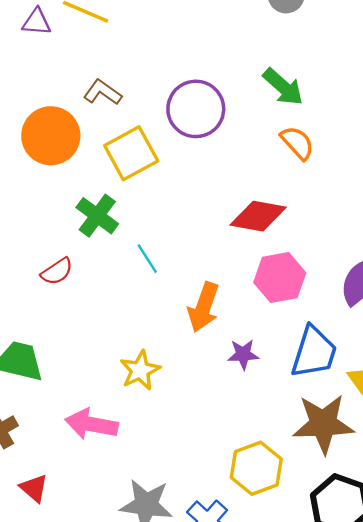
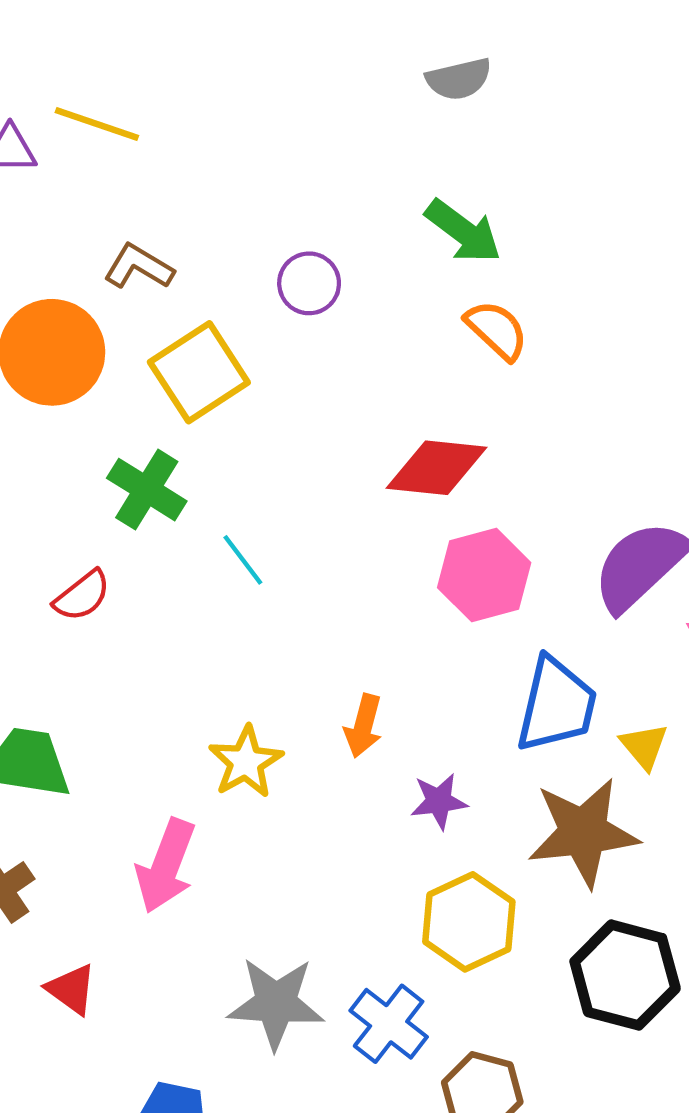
purple circle: (196, 109) -> (309, 283), size x0.6
orange arrow: (204, 307) -> (363, 726), moved, size x0.7
purple star: (243, 354) -> (439, 801), moved
pink arrow: (91, 424) -> (166, 866), turned -75

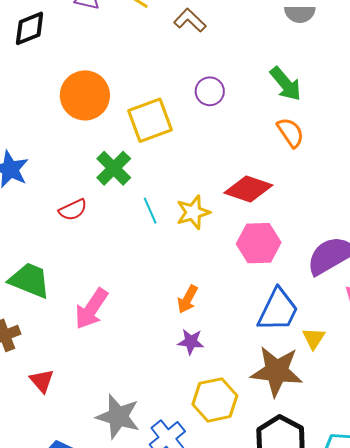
brown L-shape: (139, 267) -> (190, 20), moved
yellow star: (246, 762) -> (193, 212), moved
purple star: (439, 801) -> (191, 342), moved
pink arrow: (166, 866) -> (91, 309), moved
red triangle: (71, 989) -> (42, 381), moved

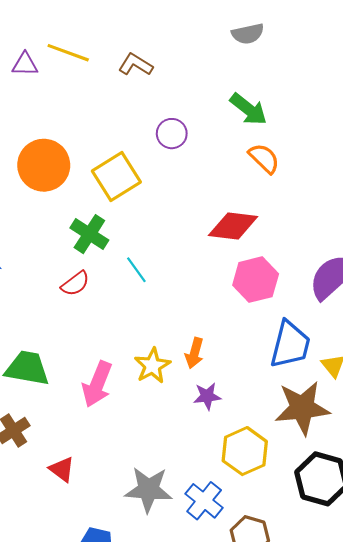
red semicircle: (73, 210) -> (75, 284), moved
yellow star: (193, 212) -> (152, 366), moved

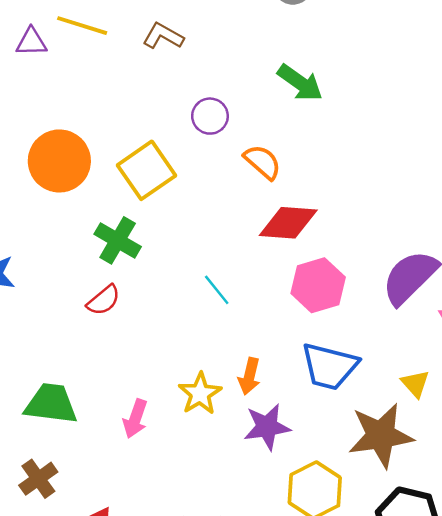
orange semicircle: (264, 158) -> (263, 162), moved
cyan line: (136, 270) -> (217, 290), moved
blue trapezoid: (290, 344) -> (329, 366), moved, turned 93
pink arrow: (97, 384) -> (135, 419), size x0.7
purple star: (207, 396) -> (267, 427), size x1.4

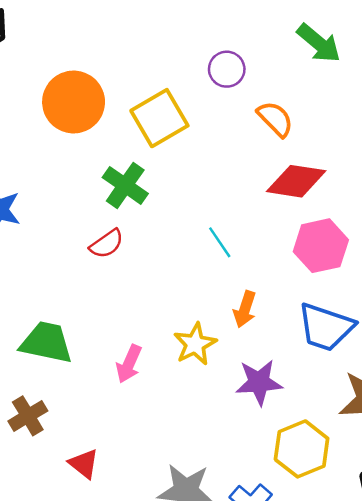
orange arrow: (249, 376) -> (245, 309), moved

